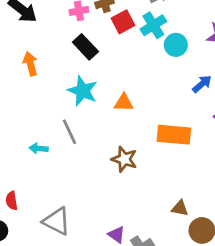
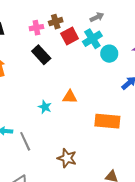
cyan star: (83, 91) -> (45, 107), moved, size x0.6
gray line: (69, 132) -> (25, 141), moved
brown star: (124, 159) -> (67, 158), moved

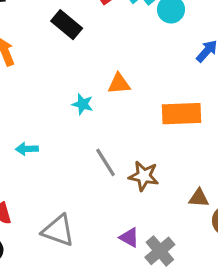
gray line: (25, 141) -> (105, 162), moved
brown star: (67, 158) -> (144, 176), moved

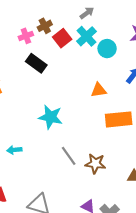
orange triangle: (119, 84) -> (99, 90), moved
cyan star: (83, 104) -> (50, 117), size x1.6

